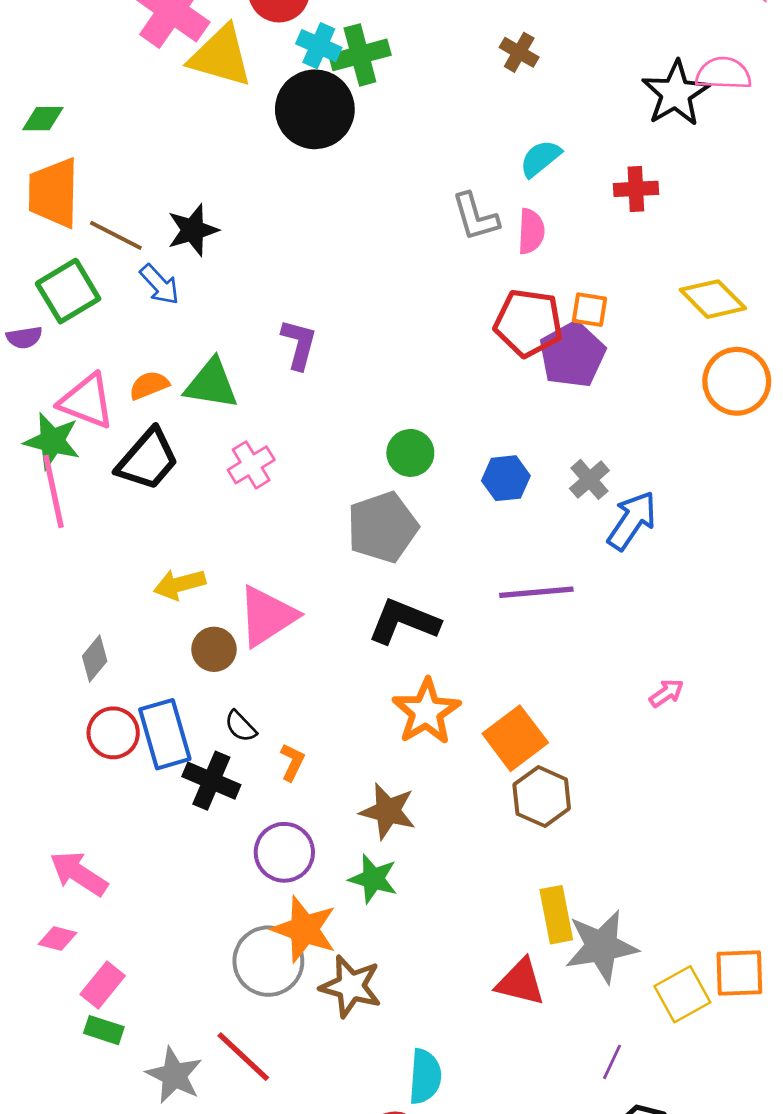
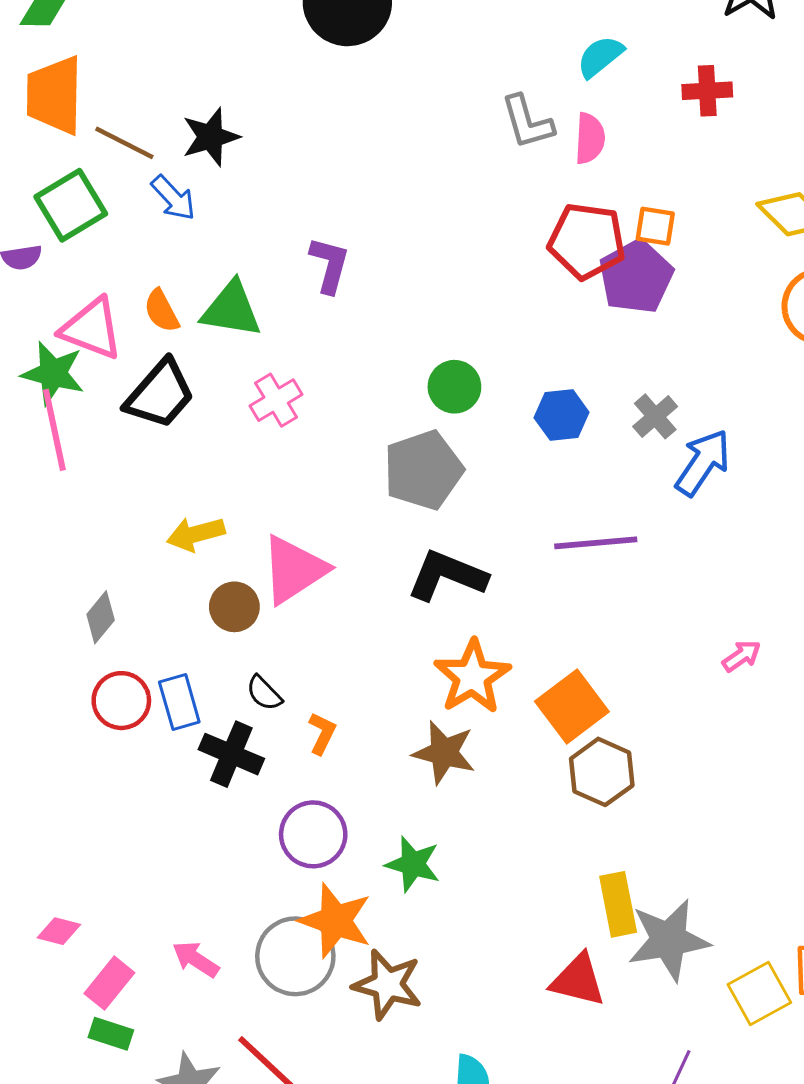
orange semicircle: (149, 385) -> (161, 311), turned -96
blue rectangle: (165, 734) -> (179, 702), size x0.7
brown star: (388, 811) -> (444, 753), moved
pink arrow: (79, 874) -> (196, 959), moved, size x0.7

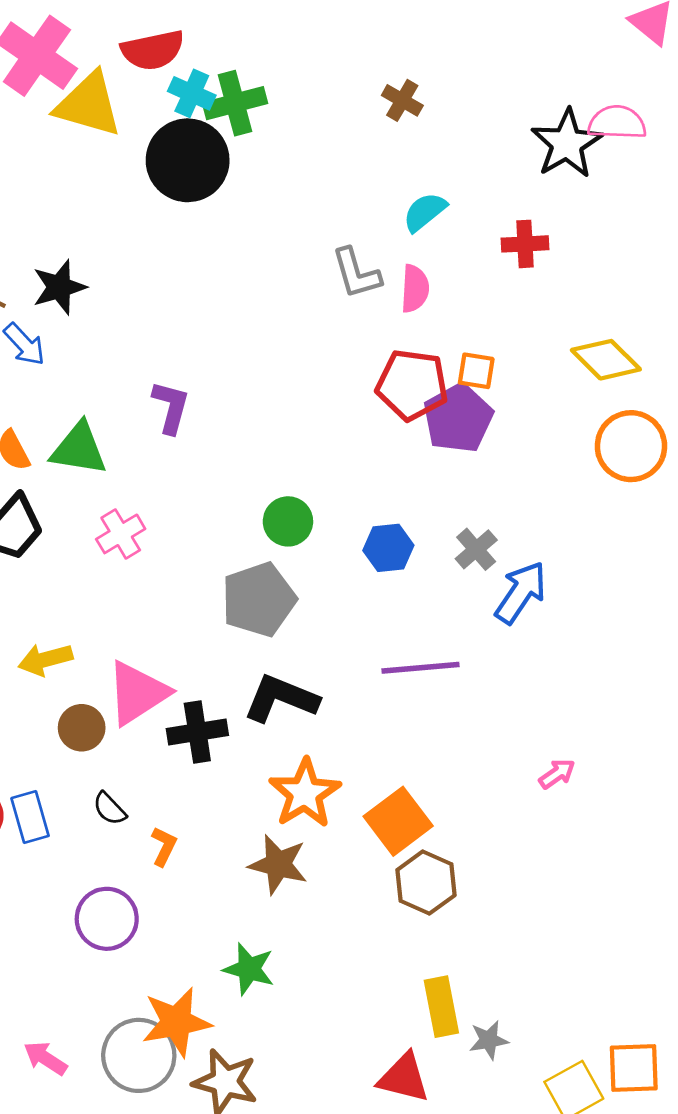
black cross: (231, 754) -> (197, 732), moved, turned -32
purple circle: (313, 834) -> (107, 919), moved
orange star: (335, 921) -> (176, 1022), turned -30
gray star: (669, 940) -> (489, 1040), size x0.5

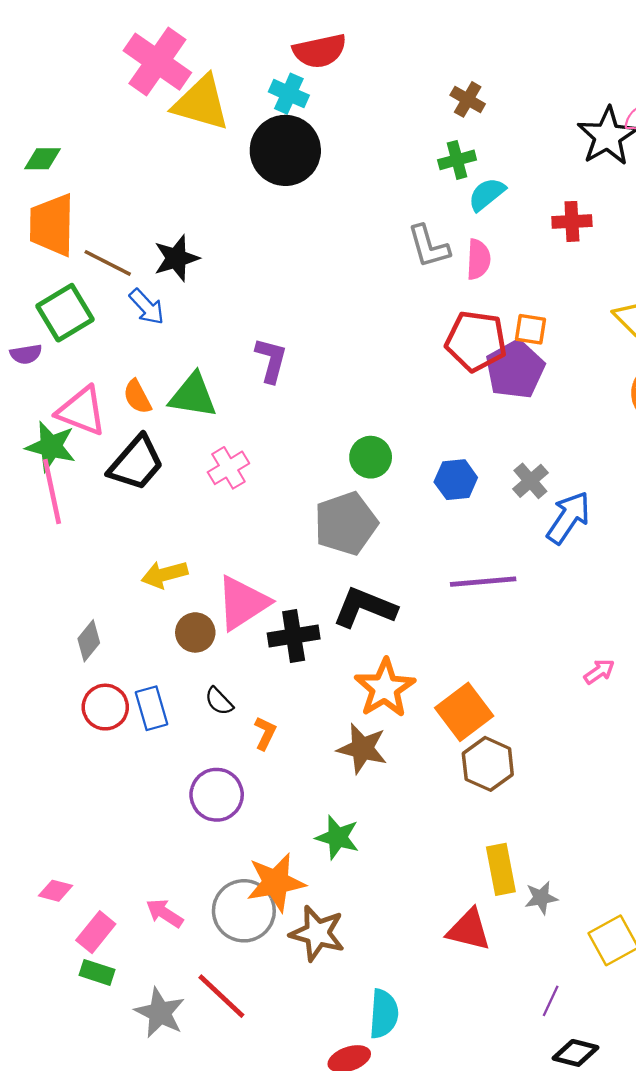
red semicircle: (153, 50) -> (320, 51), moved
green cross: (235, 103) -> (457, 160), moved, size x0.7

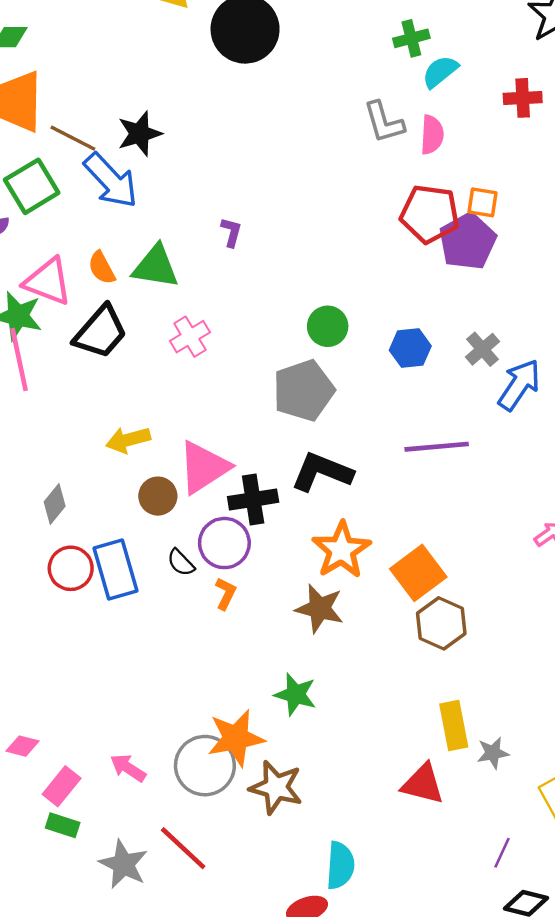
blue arrow: (147, 307) -> (111, 181), size x1.6
purple L-shape: (271, 360) -> (231, 232), size x0.7
blue rectangle: (151, 708) -> (115, 569), size x1.4
purple circle: (217, 795) -> (224, 543), moved

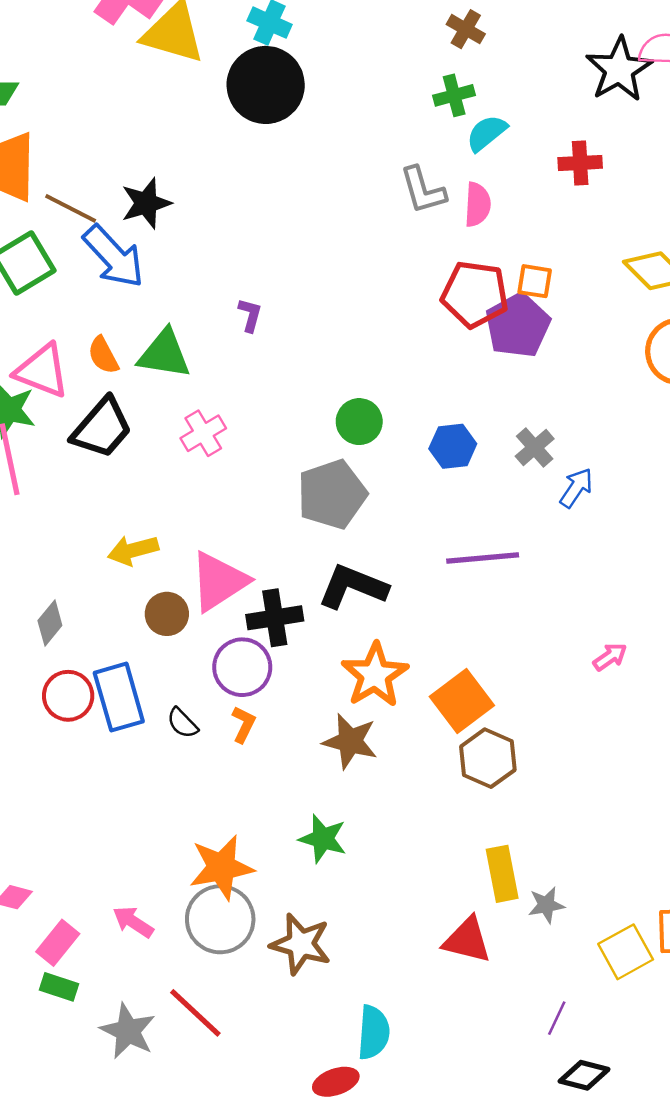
blue arrow: (519, 385) -> (576, 488), size x0.7
black semicircle: (181, 563) -> (182, 723), moved
orange star: (236, 738) -> (221, 867), moved

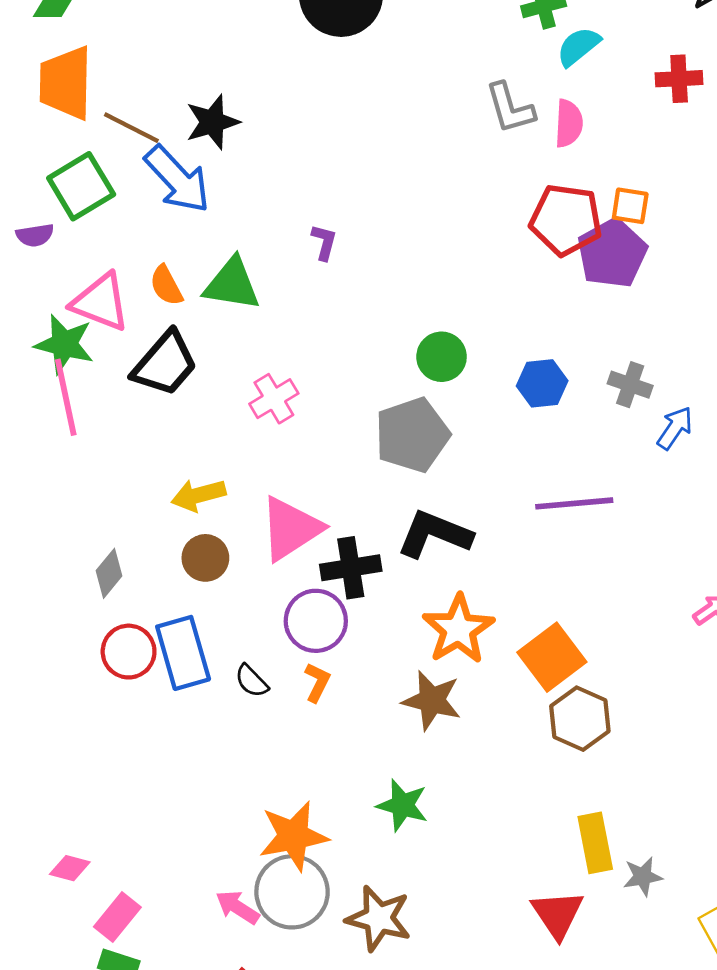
pink cross: (203, 433) -> (274, 399), moved
gray cross: (535, 448) -> (630, 385), turned -30
brown circle: (167, 614) -> (205, 558), moved
pink arrow: (133, 922) -> (238, 907), moved
red triangle: (467, 940) -> (557, 914), turned 42

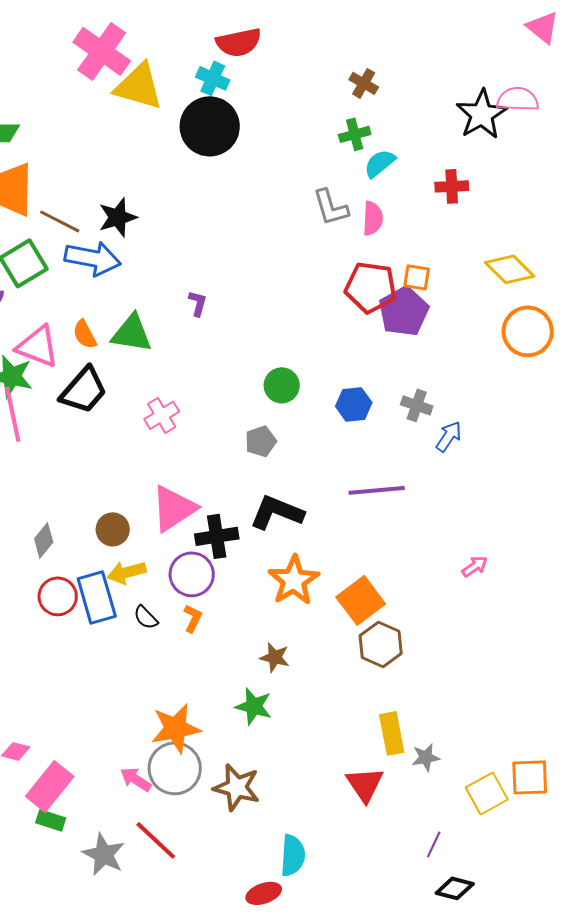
blue arrow: (177, 179) -> (93, 258), turned -36
gray pentagon: (412, 435) -> (261, 441), size x0.6
yellow arrow: (198, 495) -> (127, 572), moved
brown star: (432, 700) -> (275, 657), moved, size x0.7
pink rectangle: (117, 917) -> (50, 786), size x1.4

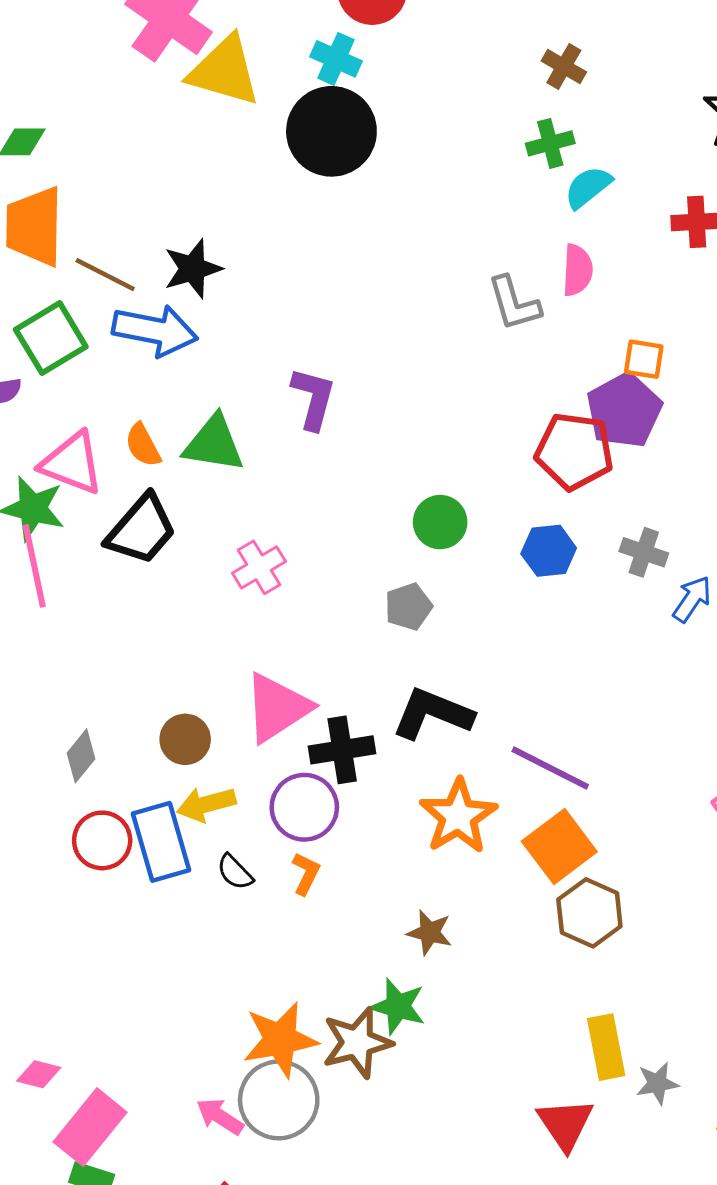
gray L-shape: (331, 207) -> (514, 303), moved
red pentagon: (371, 287) -> (574, 451), moved
purple L-shape: (198, 303) -> (313, 398), size x1.6
purple line: (377, 490) -> (550, 768), moved, turned 32
brown star: (237, 787) -> (357, 1043), moved, turned -30

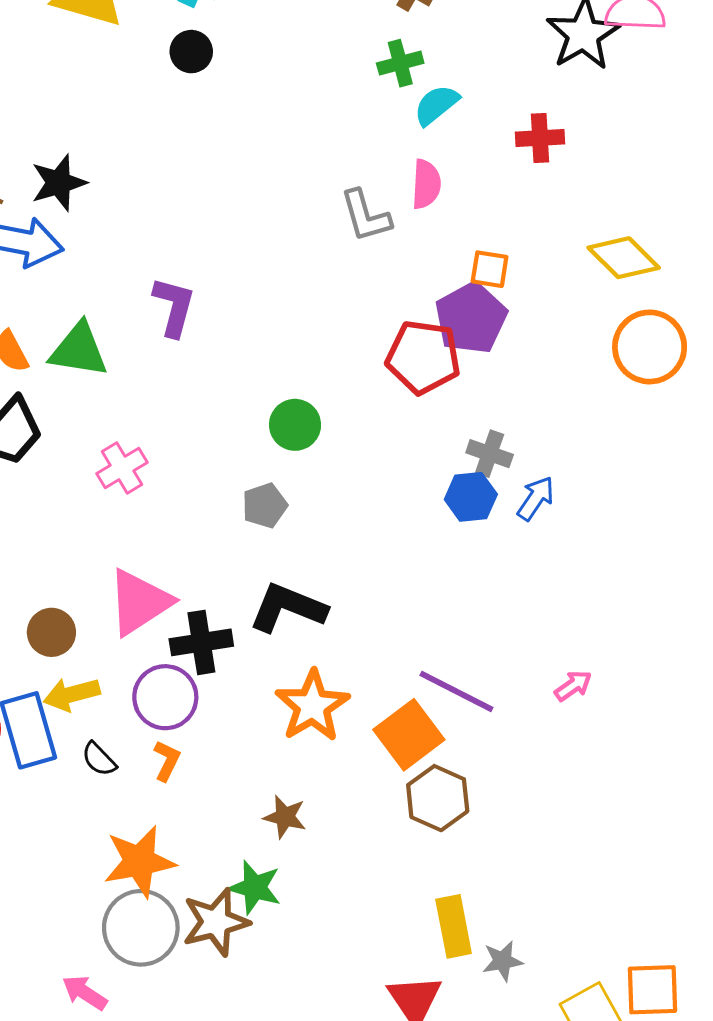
black circle: (331, 131) -> (191, 52), size x0.5
blue hexagon: (549, 551) -> (471, 497), moved
purple line: (550, 768) -> (456, 691), moved
orange star: (280, 1040) -> (139, 862), moved
gray circle: (279, 1100) -> (141, 928), moved

